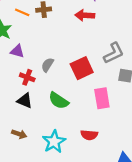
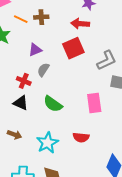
purple triangle: (17, 51) -> (35, 50), moved, turned -40
red square: (82, 68) -> (73, 48), moved

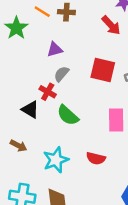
red arrow: (80, 24) -> (111, 25), turned -144
red square: (73, 48) -> (103, 70), moved, turned 30
red cross: (24, 81) -> (48, 92), moved

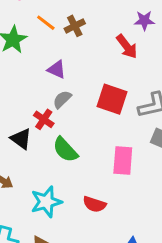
brown cross: (66, 12) -> (75, 26), turned -35
purple triangle: (55, 49) -> (57, 69), turned 35

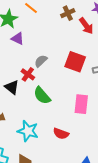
brown cross: (75, 26) -> (68, 13), moved
purple triangle: (57, 69) -> (18, 38), moved
cyan star: (46, 202) -> (28, 131), turned 30

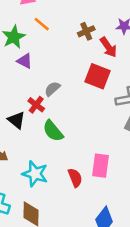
red square: (75, 62) -> (98, 76), moved
pink rectangle: (81, 104) -> (101, 166), moved
red semicircle: (61, 134) -> (75, 178), turned -133

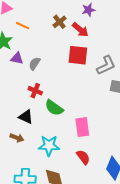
gray semicircle: (52, 89) -> (35, 64), moved
black triangle: (16, 120) -> (26, 117), moved
pink rectangle: (101, 166) -> (82, 127), moved
red semicircle: (75, 178) -> (83, 157), moved

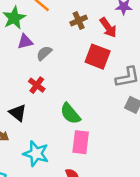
brown cross: (59, 22) -> (79, 20), moved
purple triangle: (17, 58) -> (25, 42), turned -40
green semicircle: (54, 108) -> (70, 114), moved

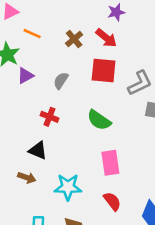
gray semicircle: (44, 53) -> (61, 81), moved
green semicircle: (70, 114) -> (99, 120), moved

